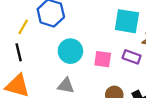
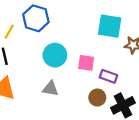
purple rectangle: (132, 57) -> (108, 76), moved

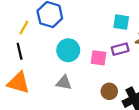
cyan square: (110, 26) -> (121, 22), size x0.7
purple rectangle: (108, 76) -> (120, 49), moved, turned -35

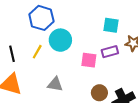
yellow line: (24, 28) -> (37, 52), moved
cyan circle: (68, 50) -> (60, 40), moved

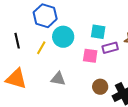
cyan square: (111, 25) -> (98, 32), moved
black line: (12, 54) -> (17, 41), moved

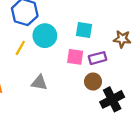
purple rectangle: (110, 48) -> (98, 58), moved
brown circle: (100, 87) -> (93, 82), moved

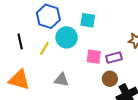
cyan square: (84, 30) -> (88, 20), moved

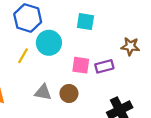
cyan square: (88, 20) -> (85, 22), moved
brown circle: (110, 79) -> (69, 93), moved

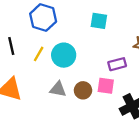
cyan circle: (49, 43) -> (64, 55), moved
pink square: (81, 65) -> (106, 86), moved

